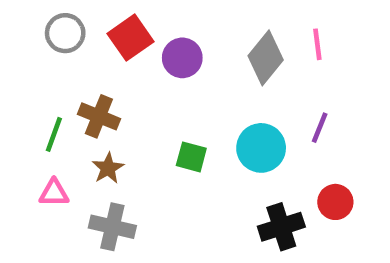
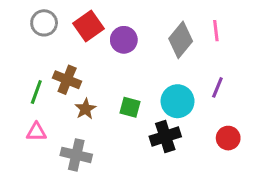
brown star: (108, 168) -> (85, 109), moved
black cross: (281, 227) -> (165, 136), moved

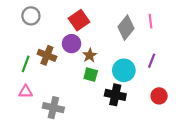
red square: (89, 26) -> (79, 20), moved
purple circle: (124, 40) -> (72, 44), moved
brown star: (85, 109) -> (90, 55), moved
black cross: (165, 136) -> (115, 95), turned 30

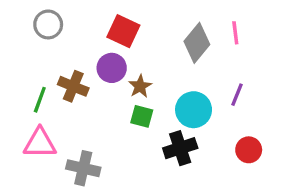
red square: (79, 20) -> (123, 31), turned -30
pink triangle: (26, 92) -> (40, 143), size x1.5
black cross: (115, 95) -> (180, 148), turned -30

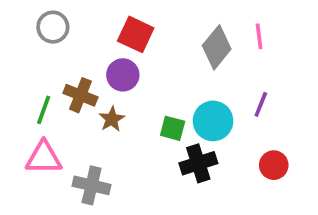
brown star: (140, 86) -> (112, 119), moved
green square: (142, 116) -> (173, 128), moved

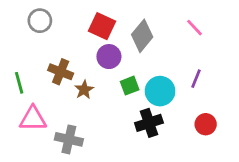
pink line: (259, 36) -> (195, 28), turned -36
gray diamond: (217, 47) -> (142, 36), moved
purple circle: (123, 75) -> (109, 57), moved
green line: (44, 110) -> (19, 83), moved, turned -35
green square: (173, 128) -> (130, 86), moved, turned -36

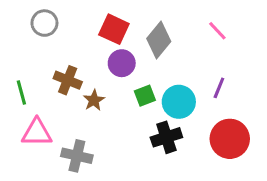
red circle: (206, 124) -> (230, 139), size x1.6

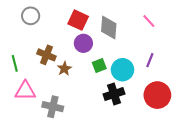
gray diamond: (159, 40) -> (109, 27), turned -35

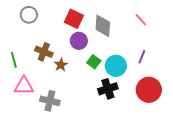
green square: (99, 65) -> (94, 62), turned -32

